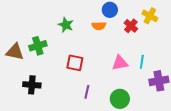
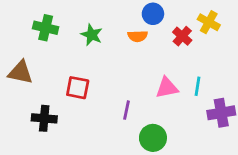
green cross: (38, 46) -> (46, 28), moved, turned 30
red square: (75, 63) -> (78, 88), moved
purple line: (87, 92) -> (126, 110), moved
green circle: (120, 99) -> (153, 138), moved

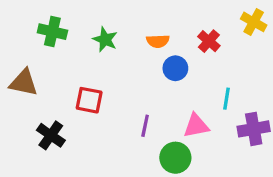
blue circle: (153, 14) -> (175, 68), moved
yellow cross: (209, 22) -> (254, 22), moved
pink triangle: (167, 88) -> (196, 126), moved
black cross: (44, 118) -> (51, 135), turned 30

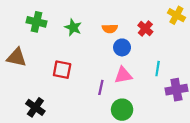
pink triangle: (196, 126) -> (123, 75), moved
black cross: (51, 135) -> (35, 107), moved

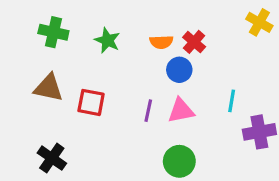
red cross: (145, 29) -> (194, 42), moved
brown triangle: (17, 57) -> (49, 88), moved
purple line: (101, 87) -> (148, 111), moved

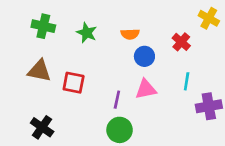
red cross: (194, 42) -> (181, 42), moved
purple line: (148, 111) -> (117, 100), moved
green circle: (179, 161) -> (120, 130), moved

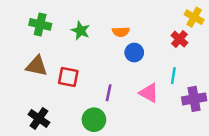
red cross: (181, 42) -> (179, 39), moved
pink triangle: (146, 89) -> (149, 93), moved, turned 40
green circle: (120, 130) -> (94, 120), moved

